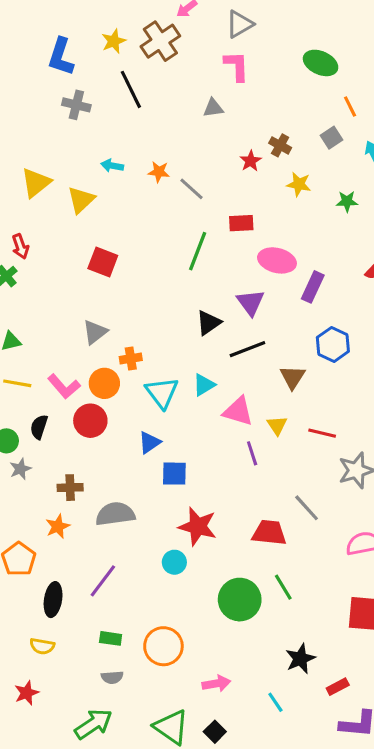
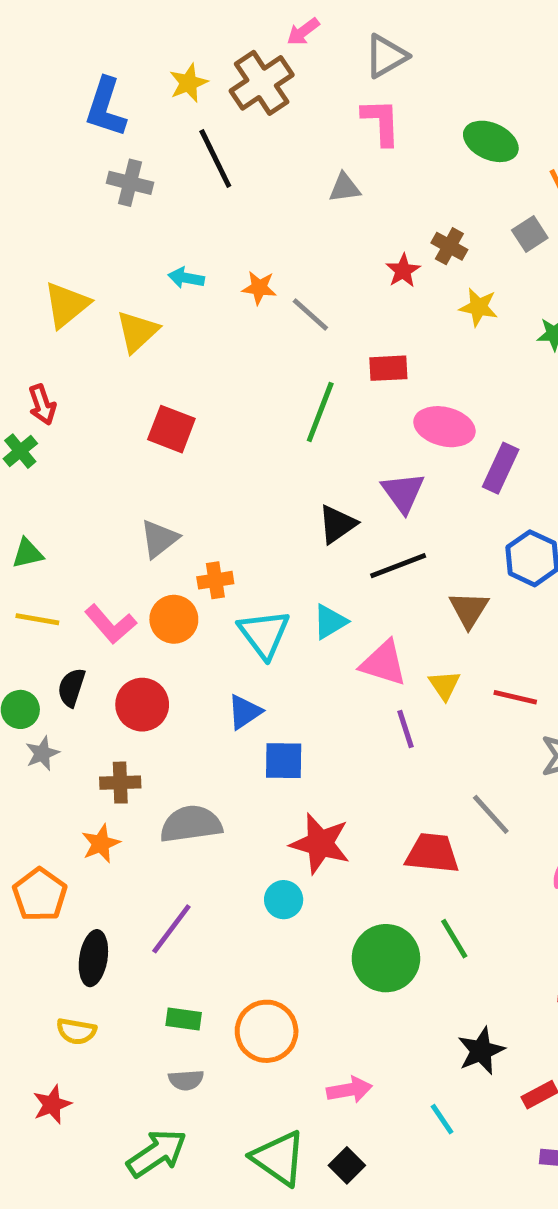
green ellipse: (321, 63) -> (491, 141), moved
red circle: (90, 421) -> (142, 705), moved

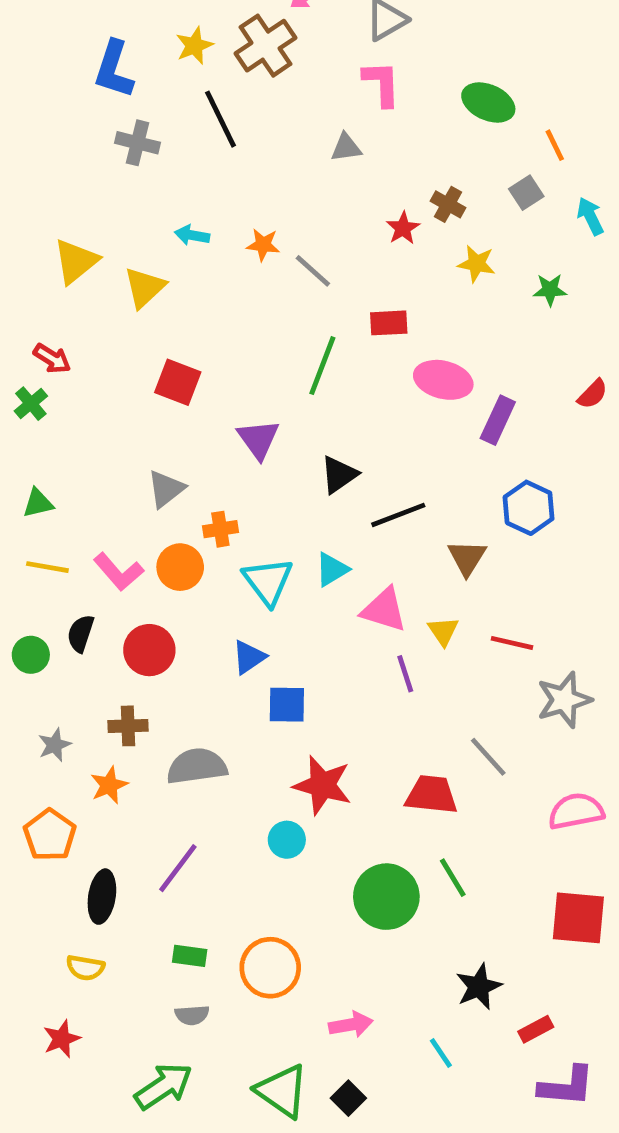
red arrow: (42, 405) -> (52, 358), turned -39
purple triangle: (403, 492) -> (258, 439), moved
gray star: (42, 753) -> (55, 745), moved

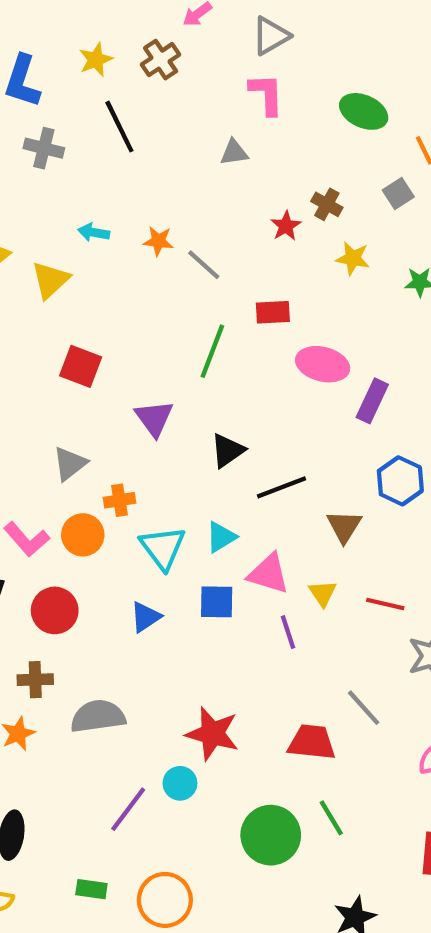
brown cross: (265, 46) -> (161, 60), size x0.7
blue square: (287, 705) -> (217, 602), moved
purple line: (178, 868) -> (128, 809), moved

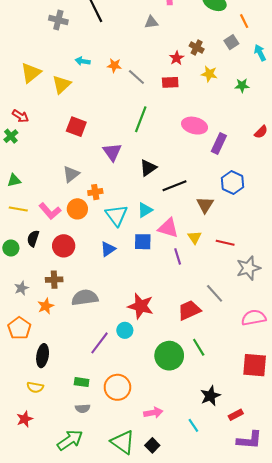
red rectangle: (273, 312) -> (170, 82), moved
red trapezoid: (312, 742) -> (189, 310), turned -30

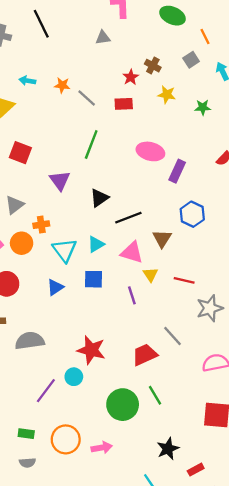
pink triangle: (168, 228) -> (132, 252), moved
pink arrow: (153, 413) -> (102, 448), moved

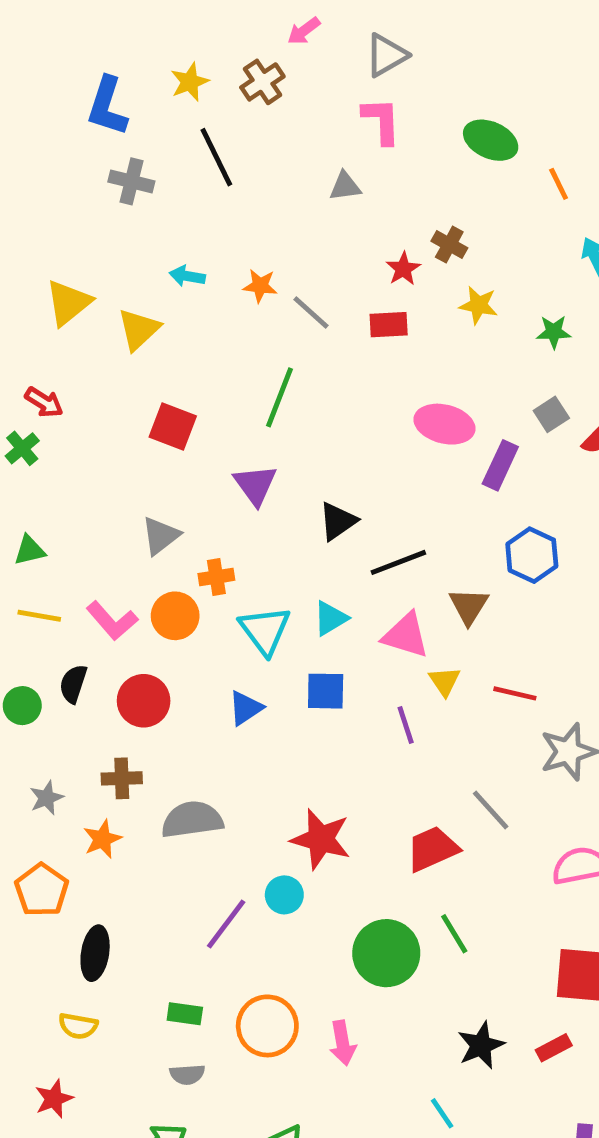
gray square: (191, 60) -> (551, 414), moved
green line: (91, 144) -> (279, 397), moved
pink arrow: (102, 448) -> (343, 1043), turned 90
red rectangle: (196, 470) -> (554, 1048), moved

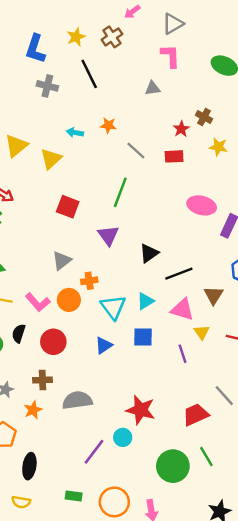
orange star: (260, 286) -> (108, 125), moved

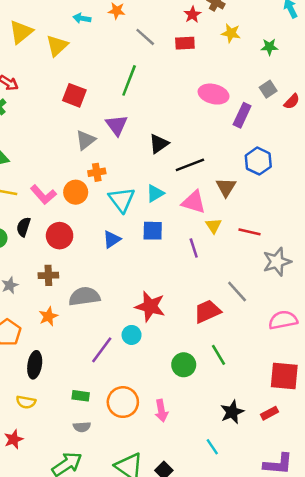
gray triangle: (62, 260) -> (86, 140), moved
orange star: (33, 410) -> (48, 316), moved
green circle: (173, 466) -> (184, 365), size x0.7

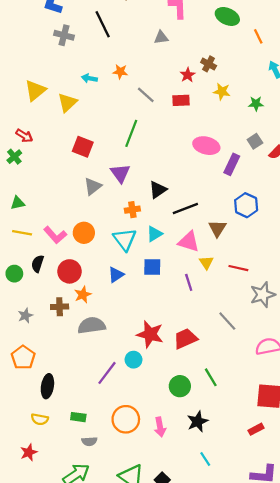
orange cross: (97, 172) -> (132, 210), moved
red trapezoid: (207, 311) -> (185, 339), moved
orange star: (48, 316) -> (83, 295), moved
green rectangle: (81, 396) -> (78, 417), moved
black star: (232, 412) -> (198, 421), moved

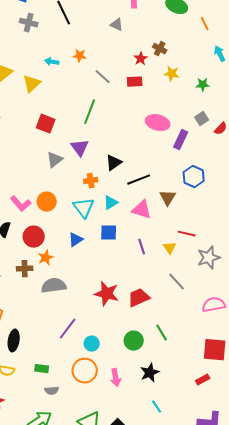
gray triangle: (161, 37) -> (117, 25), turned 32
yellow triangle: (206, 263) -> (170, 248), moved
cyan circle: (134, 360) -> (92, 344), moved

